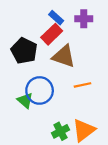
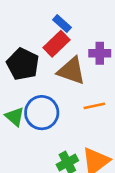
purple cross: (84, 19) -> (100, 53), moved
green triangle: (25, 100) -> (15, 117), moved

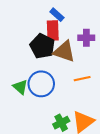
red rectangle: (57, 44) -> (53, 30), turned -48
black pentagon: (23, 64) -> (42, 46), moved

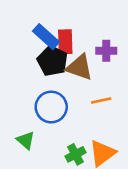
blue rectangle: (57, 15) -> (46, 37), moved, size x1.5
green triangle: (20, 87) -> (26, 140), moved

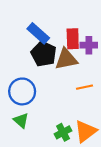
red rectangle: (65, 42) -> (73, 39), moved
brown triangle: (79, 67) -> (66, 59), turned -30
blue circle: (51, 107) -> (22, 91), moved

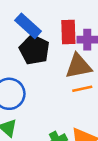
brown triangle: (66, 59) -> (78, 66), moved

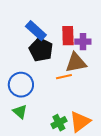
orange line: (82, 89) -> (64, 77), moved

